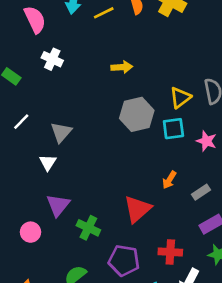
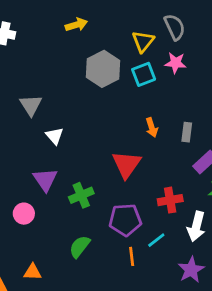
pink star: (206, 141) -> (176, 63), moved
white triangle: (48, 162) -> (55, 136), moved
orange arrow: (169, 180) -> (152, 127), turned -36
gray rectangle: (201, 192) -> (187, 132), turned -36
green cross: (88, 228) -> (81, 195), turned -35

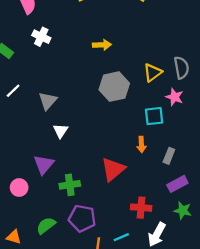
cyan square: (144, 74) -> (154, 116), moved
purple pentagon: (125, 220) -> (82, 218), moved
green semicircle: (80, 247) -> (46, 226), moved

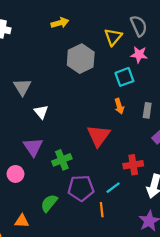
cyan line: (121, 237) -> (113, 188), moved

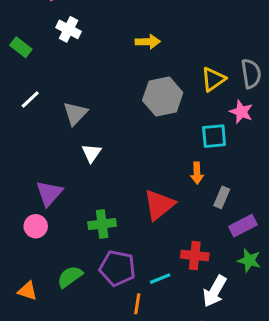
gray rectangle: (147, 110) -> (222, 197), moved
purple triangle: (33, 147) -> (49, 193), moved

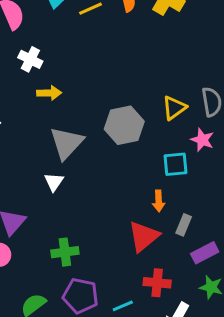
yellow arrow: (148, 42) -> (49, 93), moved
gray triangle: (75, 113) -> (67, 143), moved, size x1.4
red triangle: (159, 205) -> (144, 236), moved

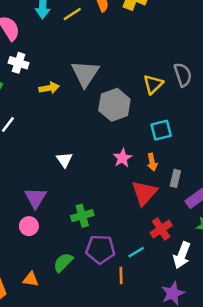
white cross: (30, 59) -> (19, 63), moved
pink star: (202, 140) -> (122, 158), moved, turned 30
gray triangle: (67, 143) -> (85, 74), moved
red cross: (157, 283) -> (161, 229), turned -30

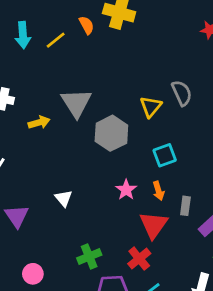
purple triangle: (35, 198) -> (17, 216), moved
red cross: (161, 229) -> (139, 259), moved

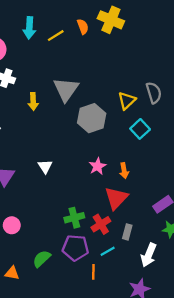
yellow arrow: (39, 122) -> (33, 101), turned 96
cyan square: (165, 155) -> (140, 129), moved, turned -30
gray rectangle: (185, 206) -> (127, 232), moved
green cross: (89, 256) -> (74, 218), moved

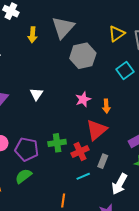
yellow triangle: (127, 101) -> (117, 34), moved
purple pentagon: (75, 248) -> (27, 149), moved
orange line: (93, 272) -> (63, 200), moved

